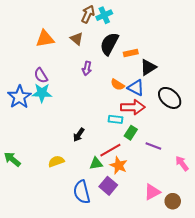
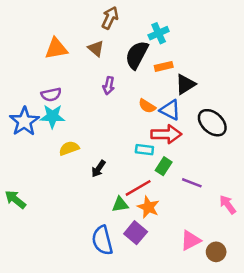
cyan cross: (104, 15) -> (159, 33), moved
purple semicircle: (41, 75) -> (51, 95), turned -70
yellow semicircle: (56, 161) -> (69, 148), moved

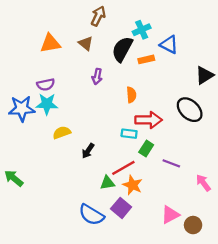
black triangle: (185, 84) -> (204, 75), moved
orange semicircle: (147, 106) -> (131, 95), turned -126
blue triangle: (170, 110) -> (169, 45), moved
blue star: (24, 121) -> (22, 109), turned 30
blue semicircle: (102, 240) -> (91, 215), turned -45

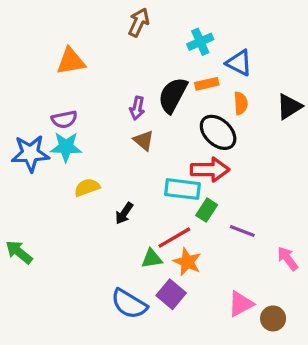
brown triangle: (86, 43) -> (144, 140), moved
black semicircle: (122, 49) -> (173, 95), moved
orange semicircle: (131, 95) -> (241, 103), moved
black ellipse: (190, 110) -> (218, 132), moved
cyan rectangle: (129, 134) -> (182, 189), size x1.5

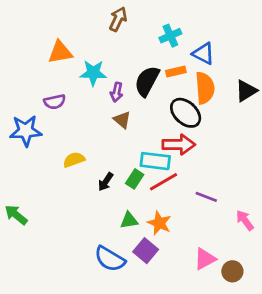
orange semicircle: (241, 103) -> (205, 88), size x1.6
cyan star: (66, 147) -> (93, 73), moved
green rectangle: (207, 210) -> (135, 179), moved
red line: (174, 238) -> (163, 182), moved

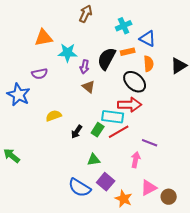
orange semicircle: (205, 88) -> (149, 64), size x0.7
blue star: (26, 131) -> (19, 95), turned 30
pink arrow: (245, 220) -> (136, 160), moved, turned 49
orange star: (159, 223) -> (124, 199), moved

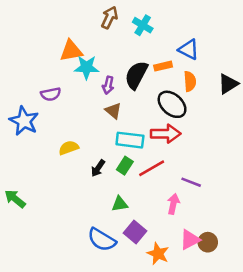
cyan cross: (124, 26) -> (143, 25), moved, turned -35
orange triangle: (44, 38) -> (71, 51), moved
cyan rectangle: (113, 117) -> (130, 140), moved
brown circle: (169, 197) -> (208, 242), moved

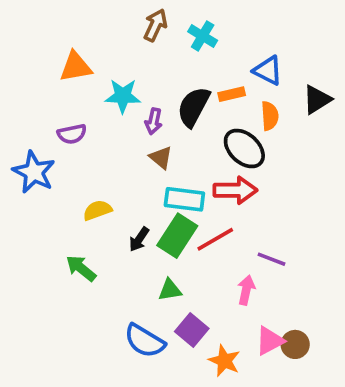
orange triangle: (71, 51) -> (76, 67), moved
black triangle: (228, 84) -> (317, 100), moved
green rectangle: (125, 166) -> (177, 236), size x1.6
green arrow: (15, 199) -> (81, 268), moved

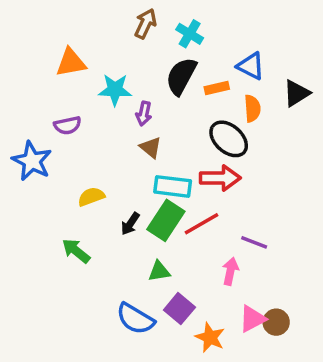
black semicircle: (194, 107) -> (181, 76), moved

